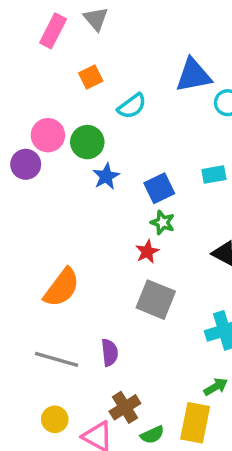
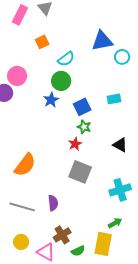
green circle: (87, 142) -> (61, 81), moved

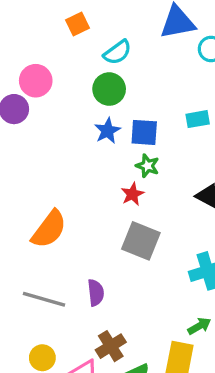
blue star: (51, 100) -> (107, 131), moved
blue square: (82, 107) -> (144, 132), turned 30

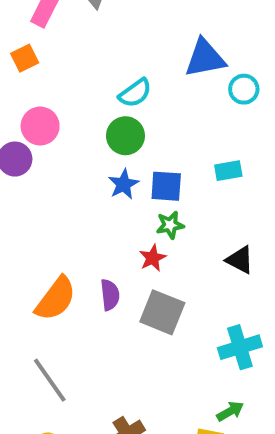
orange square: (77, 24) -> (25, 58), moved
green star: (148, 166) -> (170, 225), turned -30
purple semicircle: (96, 293) -> (110, 295), moved
gray line: (44, 299) -> (50, 380), turned 39

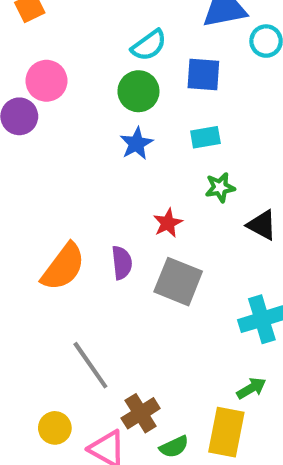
cyan rectangle: (228, 171) -> (205, 137), moved
blue square: (166, 186) -> (203, 75), moved
green star: (170, 225) -> (220, 187), moved
gray line: (50, 380) -> (90, 365), moved

